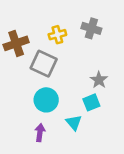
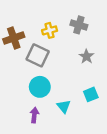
gray star: (99, 80) -> (86, 56), moved
cyan square: (91, 102) -> (91, 94), moved

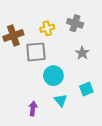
gray square: (38, 55) -> (36, 52), turned -30
cyan circle: (40, 87) -> (53, 76), moved

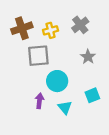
gray cross: (75, 23) -> (80, 25), turned 35
brown cross: (13, 36) -> (22, 28), moved
purple arrow: (33, 109) -> (40, 101), moved

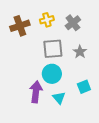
yellow cross: (51, 30) -> (47, 20), moved
gray square: (38, 56) -> (53, 49), moved
purple arrow: (40, 101) -> (36, 92), size x1.5

